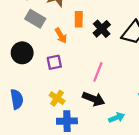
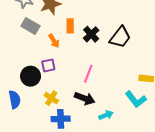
black circle: (22, 53) -> (31, 76), moved

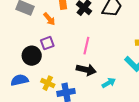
yellow cross: (51, 98) -> (48, 83), moved
blue semicircle: (15, 100) -> (20, 80), turned -84

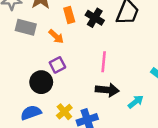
yellow cross: (48, 83) -> (64, 112), turned 32

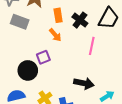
orange arrow: (56, 36) -> (55, 35), moved
pink line: (104, 62) -> (92, 46), moved

